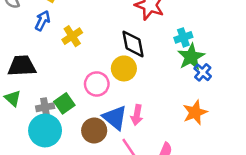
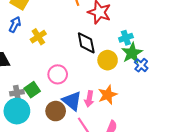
yellow circle: (124, 68) -> (108, 60), moved
orange star: (195, 112) -> (108, 95), moved

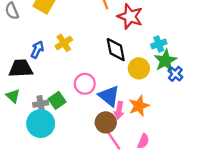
blue arrow: (15, 24) -> (37, 50), moved
blue triangle: (72, 101) -> (109, 96), moved
brown circle: (56, 111) -> (106, 122), moved

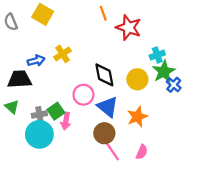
blue arrow: (37, 50) -> (36, 61), turned 49
black diamond: (116, 50) -> (104, 75), moved
pink arrow: (119, 110) -> (66, 121), moved

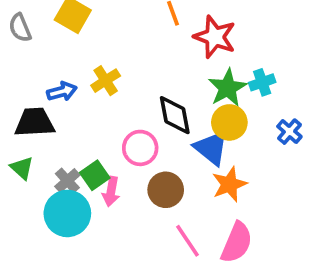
green star: (164, 72) -> (228, 88), moved
blue triangle: (108, 107) -> (211, 148), moved
gray cross: (39, 115) -> (67, 181), turned -32
brown circle: (104, 133) -> (166, 190), moved
pink semicircle: (142, 152) -> (237, 243), size x1.6

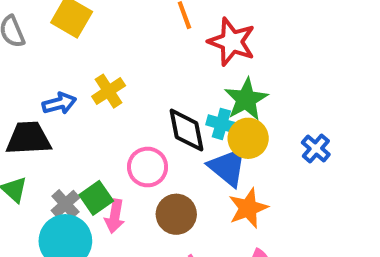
cyan cross: (262, 82) -> (221, 124), moved, turned 35

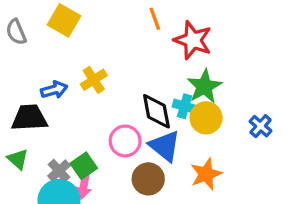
blue triangle: (228, 167) -> (165, 146), moved
pink arrow: (115, 216) -> (84, 186), moved

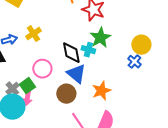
yellow circle: (206, 118) -> (141, 45), moved
pink circle: (125, 141) -> (42, 69), moved

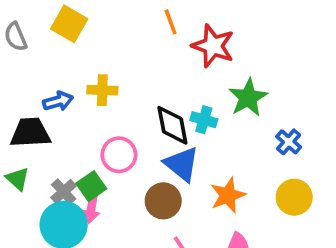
yellow cross: (33, 34) -> (102, 90), turned 35
green star: (100, 38) -> (248, 98), moved
yellow circle: (141, 45) -> (294, 197), moved

